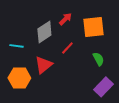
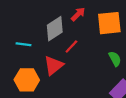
red line: (67, 48) -> (71, 46), moved

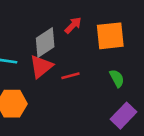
red line: (71, 46) -> (70, 76), moved, turned 32
red triangle: (54, 65) -> (41, 66), moved

